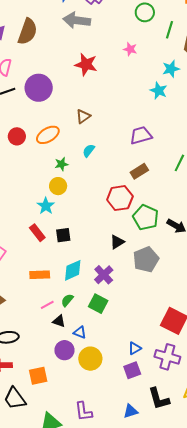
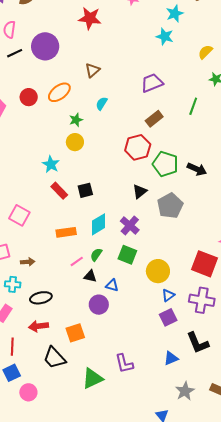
cyan star: (46, 206) -> (51, 164), moved
yellow circle: (90, 359) -> (158, 271), moved

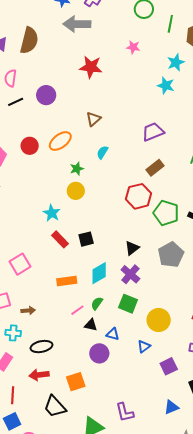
purple circle: (45, 46) -> (46, 95), size x0.7
black triangle: (140, 191) -> (132, 248), moved
pink square: (19, 215) -> (20, 264), turned 30
blue triangle: (168, 295) -> (144, 346), moved

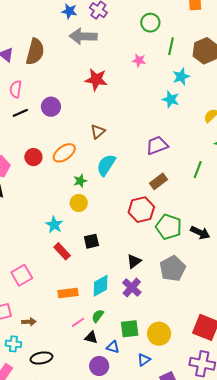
green line: (170, 24) -> (171, 46), moved
cyan semicircle: (102, 152) -> (106, 165), size x1.6
black square: (86, 239) -> (91, 241), moved
green square: (128, 304) -> (130, 329), moved, turned -30

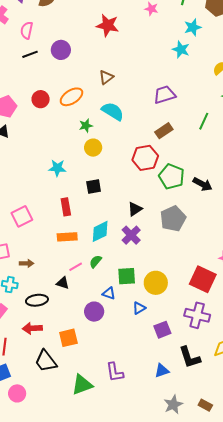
cyan semicircle: (106, 165) -> (113, 111), turned 85
yellow circle: (79, 203) -> (93, 148), moved
cyan star: (54, 225) -> (57, 168), turned -30
red rectangle: (62, 251) -> (66, 207), moved, turned 30
black triangle: (91, 337) -> (63, 283), moved

